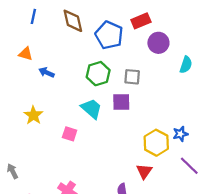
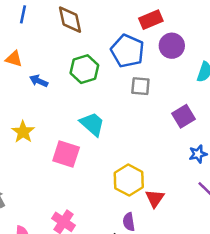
blue pentagon: (109, 35) -> (127, 51), moved
green hexagon: (98, 74) -> (84, 69), moved
purple square: (121, 102) -> (184, 116), moved, turned -30
pink square: (70, 134) -> (66, 154), size x1.5
yellow hexagon: (156, 143) -> (129, 180), moved

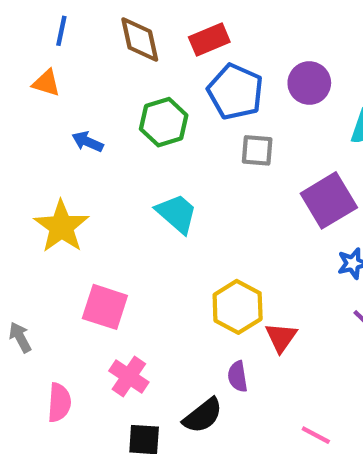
red rectangle: (151, 20) -> (209, 40), moved
orange triangle: (14, 59) -> (46, 83), moved
purple square: (184, 116) -> (329, 200), size x1.4
yellow star: (23, 132) -> (61, 226), size x1.4
pink square: (66, 154) -> (105, 307), moved

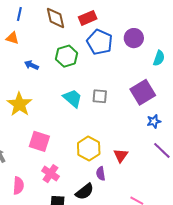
gray square: (257, 150) -> (100, 96), moved
yellow hexagon: (238, 307) -> (89, 148), moved

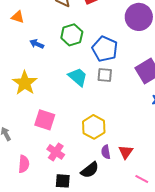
purple circle: (134, 38) -> (139, 17), size x1.4
blue pentagon: (100, 42) -> (105, 49), moved
red triangle: (121, 155) -> (126, 152), moved

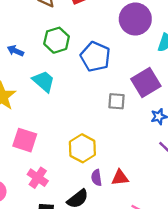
gray square: (105, 75) -> (116, 101), moved
cyan trapezoid: (78, 77) -> (44, 81), moved
red triangle: (126, 152) -> (120, 178), turned 49

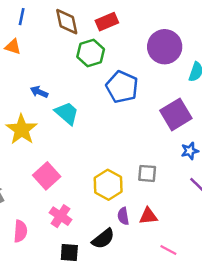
green hexagon: (57, 40) -> (91, 53), moved
blue arrow: (15, 51) -> (39, 92), moved
gray square: (116, 101) -> (147, 173), moved
pink square: (25, 140) -> (47, 176), turned 30

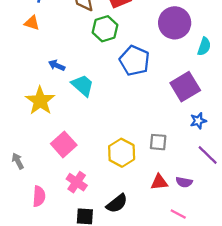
purple semicircle: (123, 216) -> (184, 182), moved, turned -70

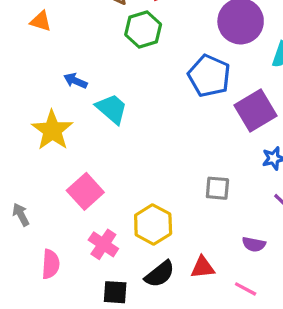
blue pentagon: (135, 61) -> (209, 76), moved
yellow hexagon: (122, 153) -> (153, 224), moved
red triangle: (159, 182) -> (203, 267), moved

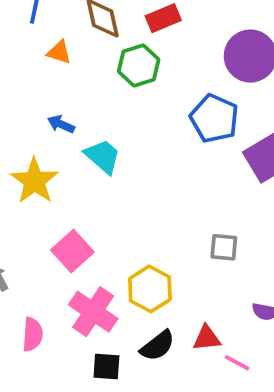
orange triangle: (41, 21) -> (59, 52), moved
pink cross: (103, 244) -> (93, 312), size x1.4
pink line: (246, 289) -> (237, 363), moved

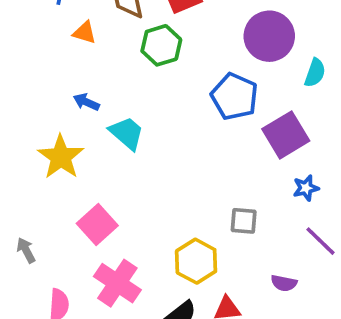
yellow hexagon: (150, 289) -> (196, 261), moved

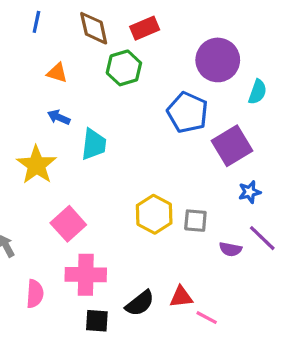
orange triangle: (85, 32) -> (57, 73), moved
cyan trapezoid: (127, 133) -> (94, 144), turned 56
yellow hexagon: (196, 261) -> (154, 214), moved
pink cross: (117, 283) -> (86, 275), turned -33
purple semicircle: (284, 283) -> (230, 249), moved

